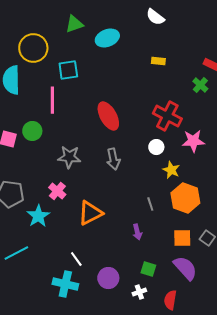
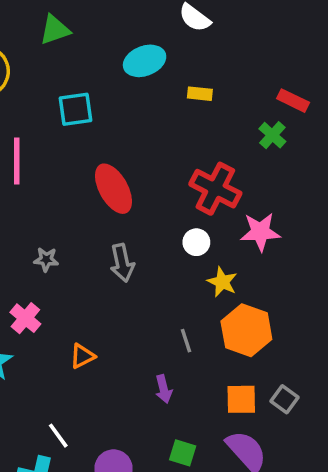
cyan ellipse: (107, 38) -> (145, 61), moved
cyan square: (68, 70) -> (76, 109), moved
gray star: (69, 157) -> (46, 259), size x0.6
orange triangle: (90, 213) -> (82, 356), size x0.6

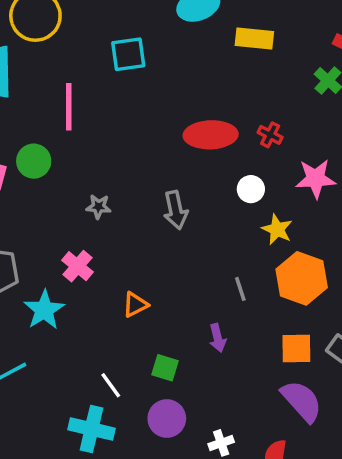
yellow rectangle: (200, 94) -> (254, 39), size x1.5
red ellipse: (113, 189) -> (211, 135), moved, turned -63
red cross: (215, 189) -> (270, 135), size x0.5
green square: (183, 453) -> (165, 368), moved

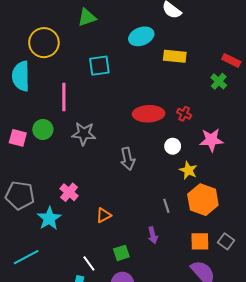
gray star: (99, 207) -> (84, 134), moved, size x1.6
green square: (165, 368) -> (121, 253), turned -35

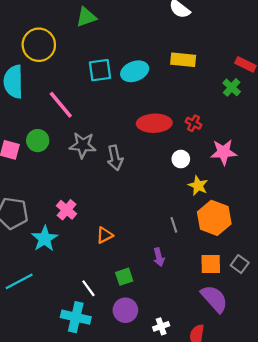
cyan ellipse: (141, 36) -> (135, 71), moved
pink line: (64, 97) -> (61, 105), turned -40
gray arrow: (128, 159) -> (115, 158), moved

